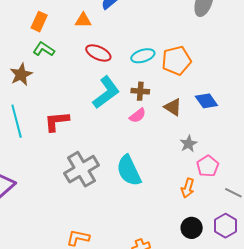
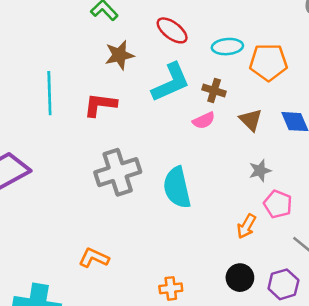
brown star: (21, 75) -> (119, 55), moved
pink pentagon: (208, 166) -> (278, 204), turned -30

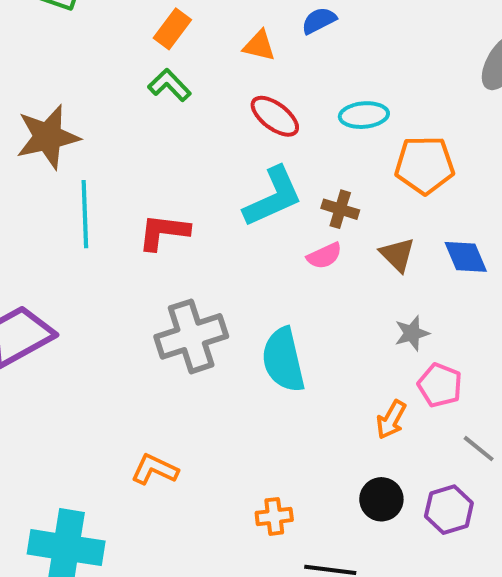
cyan ellipse: (227, 47) -> (364, 115), moved
brown star: (119, 55) -> (48, 137), moved, size x1.4

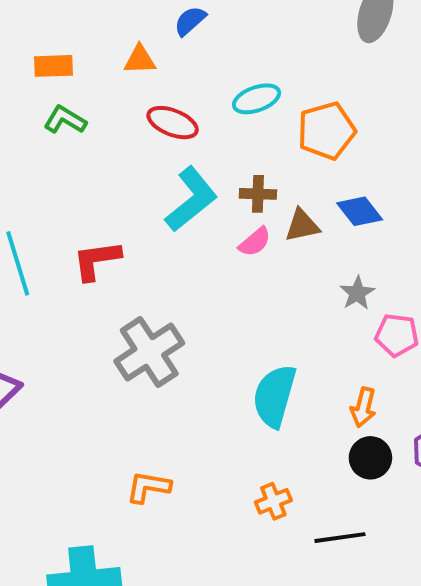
orange rectangle: (172, 29) -> (53, 66), turned 66
brown triangle: (397, 255) -> (302, 225), moved, turned -42
blue diamond: (466, 257) -> (360, 211), moved
cyan semicircle: (283, 360) -> (274, 396), moved, turned 44
orange arrow: (391, 420) -> (363, 407), moved

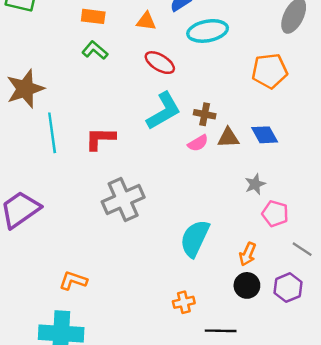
cyan ellipse: (257, 99) -> (208, 31), moved, size x1.4
orange pentagon: (326, 131) -> (270, 71), moved
orange L-shape: (148, 487) -> (73, 281), moved

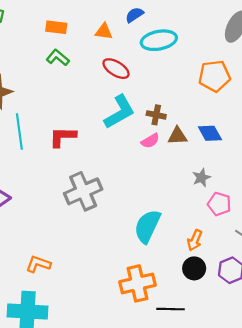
orange cross: (184, 302) -> (138, 283), size x1.8

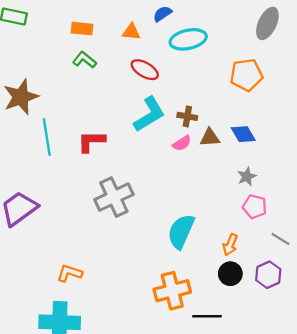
gray star: (201, 178) -> (247, 176), moved

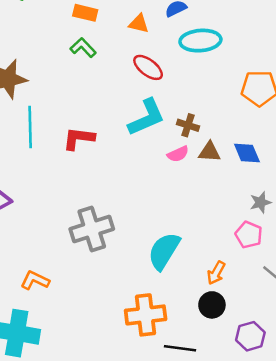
gray star: (247, 176) -> (260, 202), moved
gray cross: (114, 197) -> (92, 229), moved
purple hexagon: (268, 275) -> (250, 336), moved

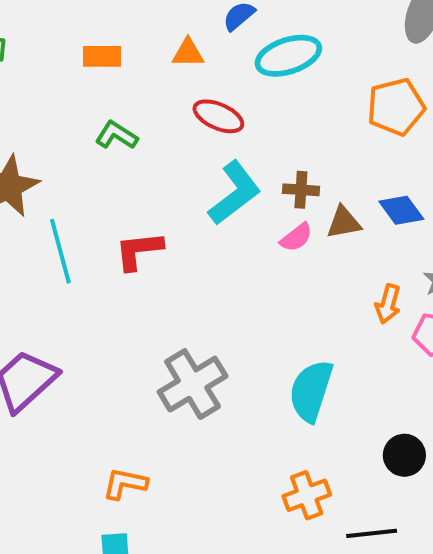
green L-shape: (83, 48) -> (116, 135), moved
orange arrow: (216, 273) -> (388, 304), moved
orange cross: (146, 315) -> (307, 495), size x0.7

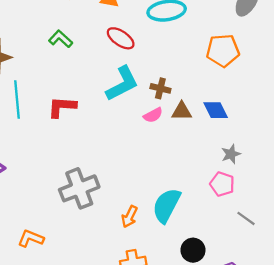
orange arrow: (388, 304) -> (129, 217), moved
cyan semicircle: (311, 391) -> (166, 205), moved

